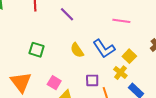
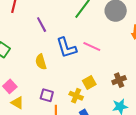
blue L-shape: (104, 49) -> (66, 48), moved
yellow cross: (120, 73) -> (76, 96), turned -32

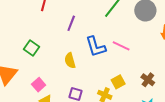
purple line: (42, 25) -> (71, 23), turned 49
brown cross: (119, 80) -> (148, 80), turned -32

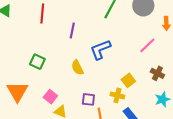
pink line: (121, 46) -> (147, 45), moved, turned -60
blue L-shape: (96, 47) -> (100, 49), turned 95

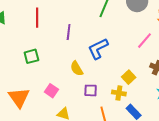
green square: (37, 62) -> (31, 56), moved, turned -35
pink square: (50, 97) -> (51, 91), moved
purple square: (88, 99) -> (91, 90), moved

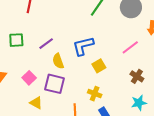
purple line: (69, 32) -> (46, 44), moved, turned 35
yellow square: (129, 77) -> (99, 66), moved
purple square: (91, 90) -> (54, 84), moved, size x1.5

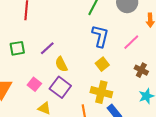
blue L-shape: (83, 46) -> (100, 36), moved, turned 125
purple square: (54, 84) -> (60, 87), turned 30
yellow cross: (95, 94) -> (101, 92), size x1.5

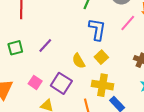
pink line: (131, 42) -> (128, 23), moved
yellow semicircle: (61, 64) -> (79, 61), moved

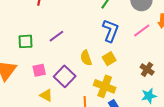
green square: (15, 48) -> (26, 41), moved
pink square: (35, 82) -> (39, 70), turned 32

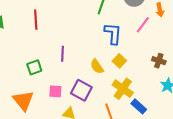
purple line: (56, 36) -> (62, 54), turned -35
pink square: (39, 70) -> (55, 91), turned 32
yellow cross: (105, 86) -> (123, 89), turned 30

